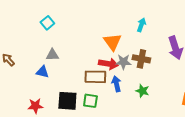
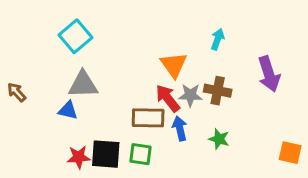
cyan square: (47, 23) -> (76, 36), size x1.5
gray triangle: (52, 55) -> (83, 85), size x1.5
red arrow: (108, 64) -> (168, 98), turned -138
red star: (35, 106) -> (79, 157), moved

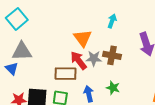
blue triangle: (68, 110) -> (12, 69), turned 32
blue arrow: (180, 128) -> (89, 94), moved

